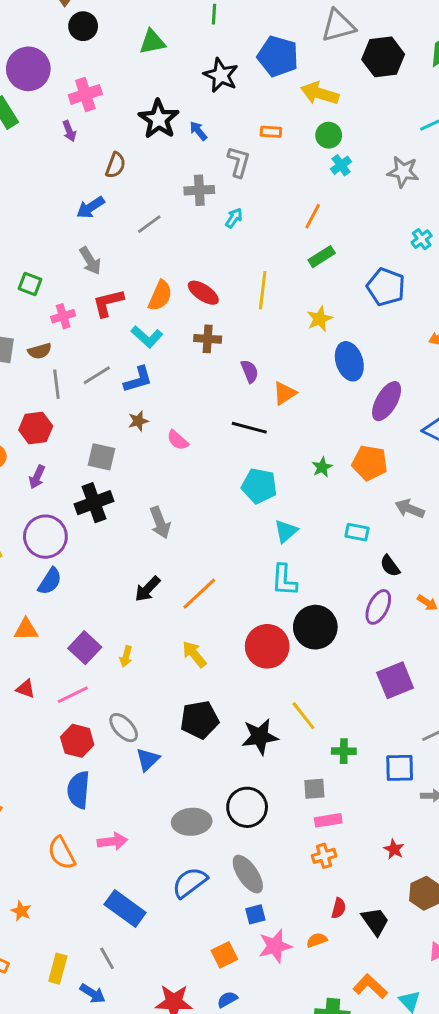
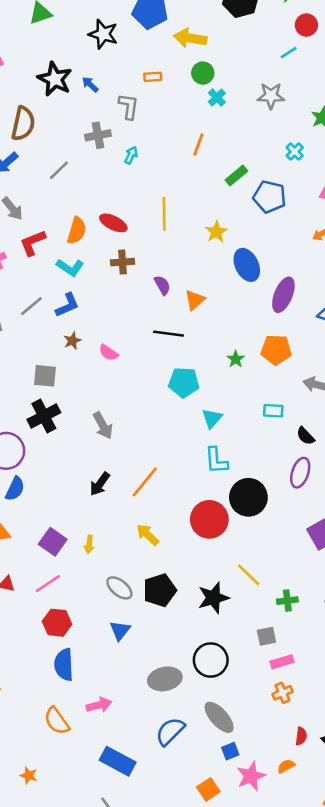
brown semicircle: (116, 165) -> (23, 124), size x1.5
green rectangle: (322, 257) -> (236, 176), moved
gray ellipse: (124, 728) -> (119, 588), moved

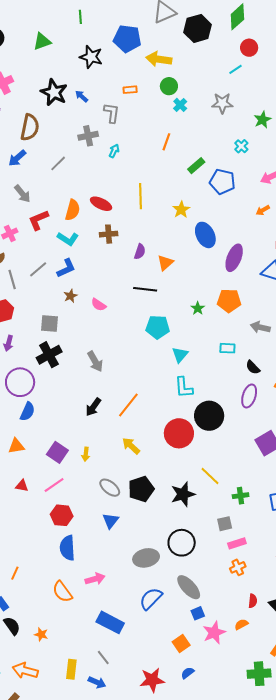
purple semicircle: (162, 285) -> (140, 252), turned 49

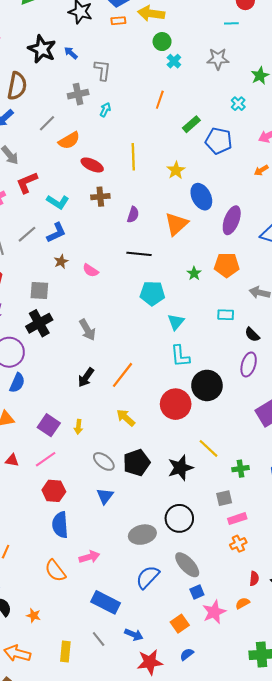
cyan line: (235, 69) -> (231, 23), turned 32
orange rectangle: (130, 90) -> (118, 21), moved
orange semicircle: (73, 210) -> (69, 140), moved, turned 45
orange triangle: (165, 263) -> (176, 224), moved, size x1.4
blue arrow: (97, 682) -> (134, 635), moved

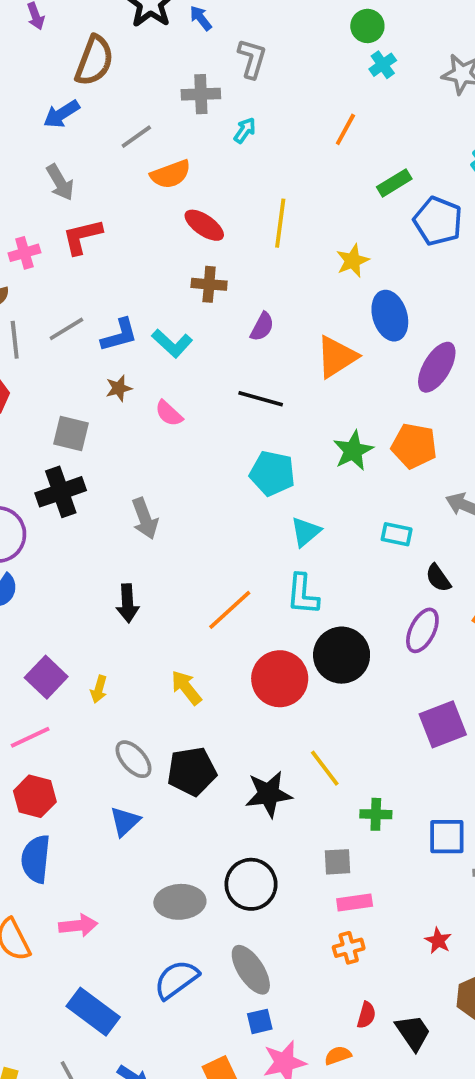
cyan L-shape: (58, 202) -> (172, 343), moved
green star: (194, 273) -> (353, 451), size x1.5
orange line: (122, 375) -> (230, 610), moved
black arrow: (86, 377) -> (128, 603), turned -48

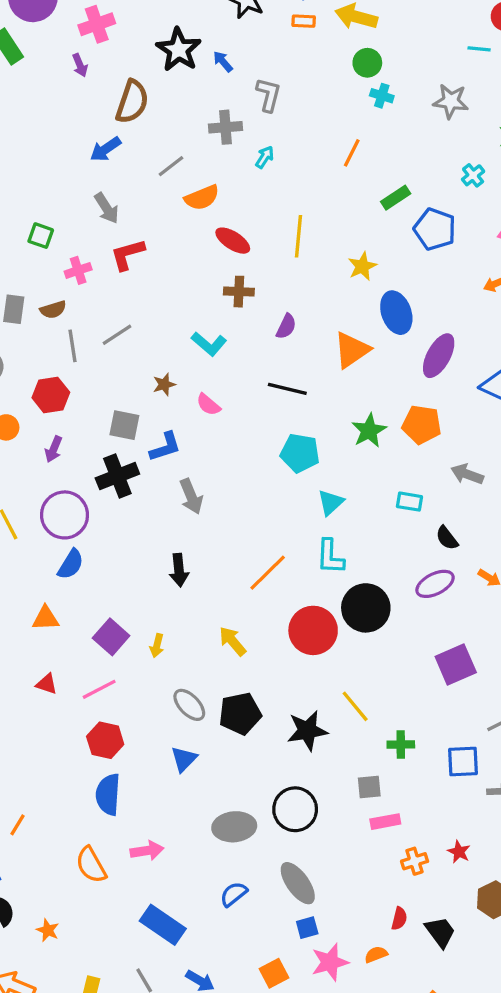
cyan cross: (383, 65) -> (382, 96), turned -35
blue L-shape: (119, 335) -> (165, 447), moved
purple ellipse: (422, 630) -> (435, 584), turned 39
orange cross: (349, 948) -> (415, 861), moved
blue semicircle: (176, 980) -> (234, 894), size x0.7

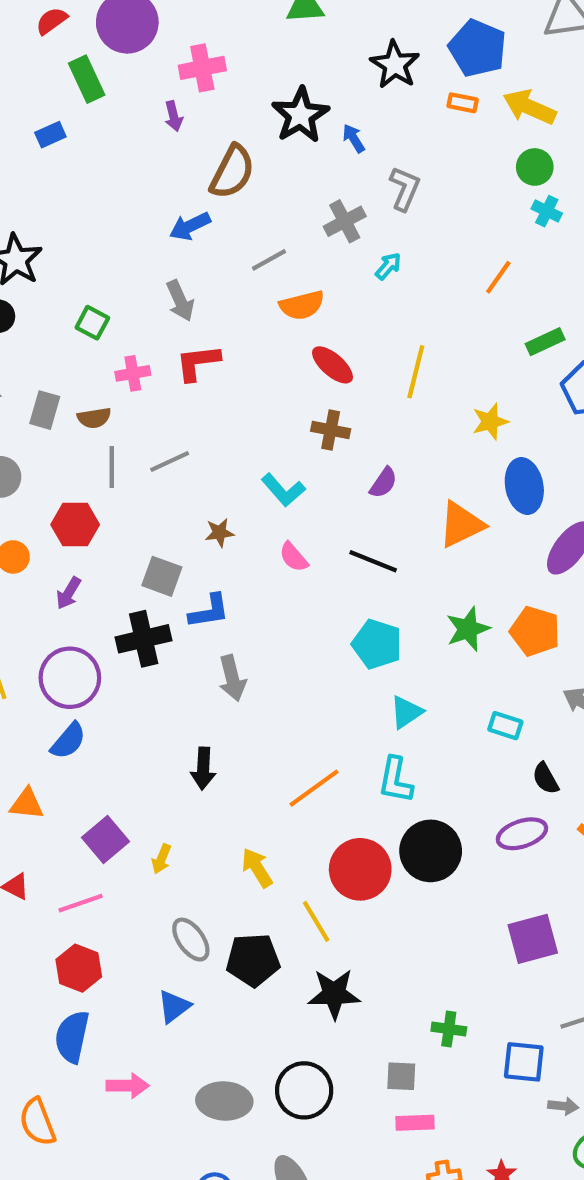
gray cross: (226, 127) -> (345, 221), turned -32
pink semicircle: (208, 405) -> (294, 557), moved
yellow line: (355, 706) -> (316, 921), moved
pink arrow: (147, 851) -> (128, 1086), moved

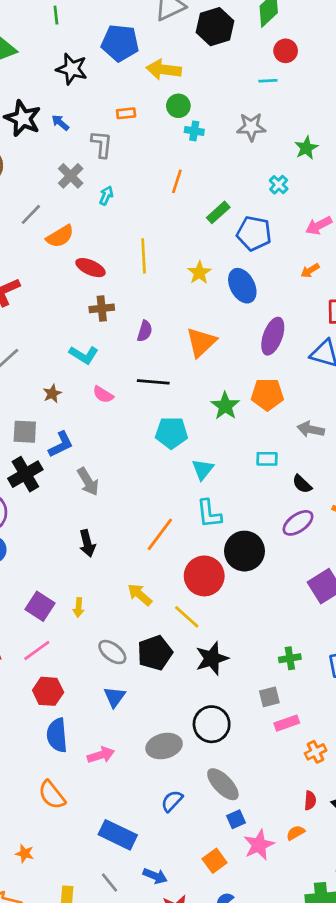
orange rectangle: (463, 103) -> (126, 113), moved
blue ellipse: (524, 486) -> (242, 286), moved

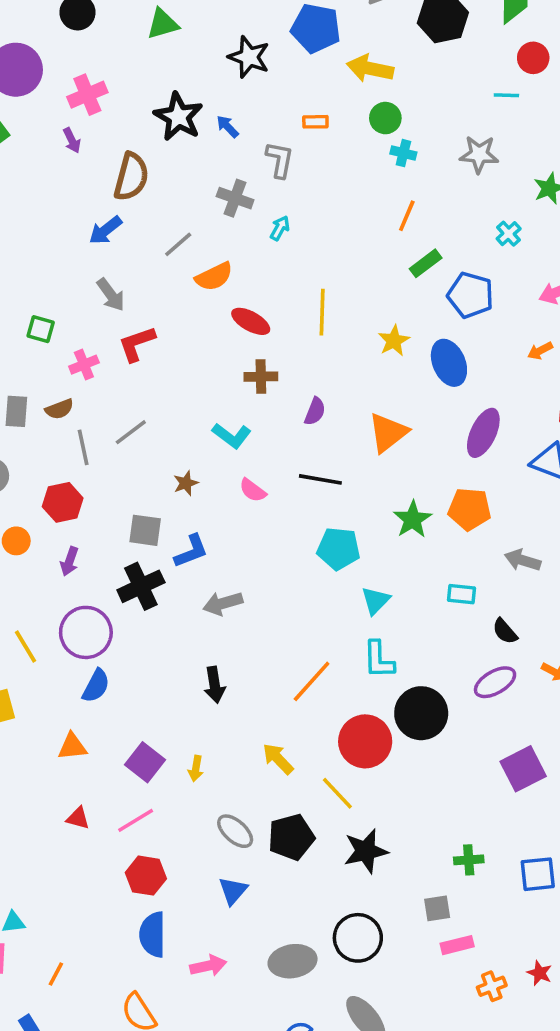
gray cross: (71, 176) -> (235, 198), turned -30
orange line: (177, 181) -> (407, 216), moved
gray arrow: (88, 482) -> (223, 603), turned 100

